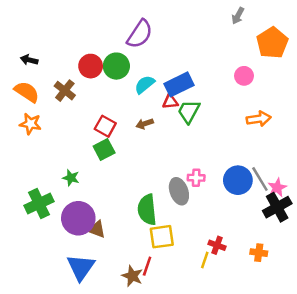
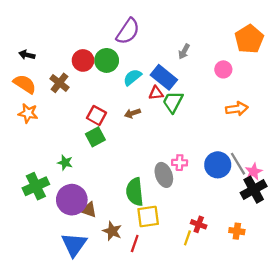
gray arrow: (238, 16) -> (184, 51), moved
blue rectangle: (179, 84) -> (164, 77), turned 65
brown star: (132, 276) -> (112, 231), moved

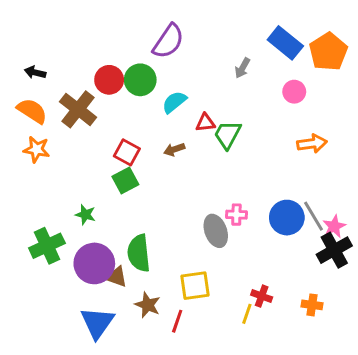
blue rectangle: (164, 77) -> (285, 43), moved
brown cross: (59, 83) -> (78, 109), size x1.4
green semicircle: (135, 192) -> (139, 253), moved

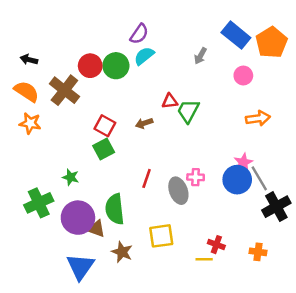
purple semicircle: (168, 41) -> (139, 34), size x0.7
cyan semicircle: (174, 102) -> (144, 56), moved
pink star: (334, 226) -> (243, 162), moved
yellow line: (247, 314) -> (204, 259), turned 70
red line: (177, 321) -> (147, 178), moved

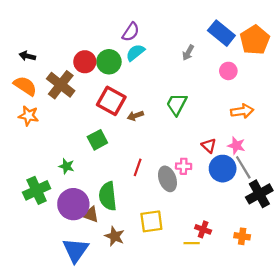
red triangle: (170, 101) -> (209, 146), moved, turned 49
red square: (105, 126) -> (111, 101), moved, size x1.4
pink star: (243, 162) -> (236, 146), moved, turned -30

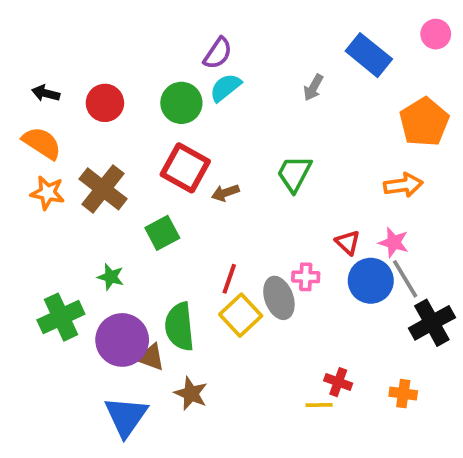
orange pentagon: (255, 40) -> (424, 122), moved
red circle: (85, 62) -> (105, 103), moved
pink circle: (228, 71) -> (436, 34), moved
brown cross: (61, 85) -> (103, 189), moved
yellow square: (151, 221) -> (241, 315), moved, turned -35

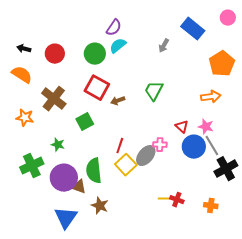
orange star: (48, 193) -> (25, 118), moved
gray ellipse: (279, 298) -> (146, 156), turned 60
yellow line: (319, 405) -> (165, 199), moved

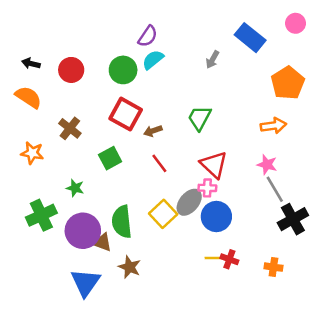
brown cross: (54, 99) -> (70, 128), size x0.7
red triangle: (182, 127) -> (214, 165), moved, size x1.6
red line: (120, 146) -> (159, 163), moved, turned -56
blue circle: (194, 147) -> (216, 216), moved

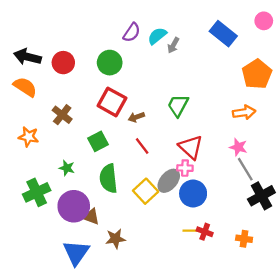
cyan semicircle: (153, 60) -> (157, 36), moved
gray arrow: (213, 60) -> (173, 45), moved
black arrow: (31, 63) -> (27, 57), size x1.6
green semicircle: (122, 222) -> (108, 178), moved
brown star: (130, 267) -> (115, 239), turned -30

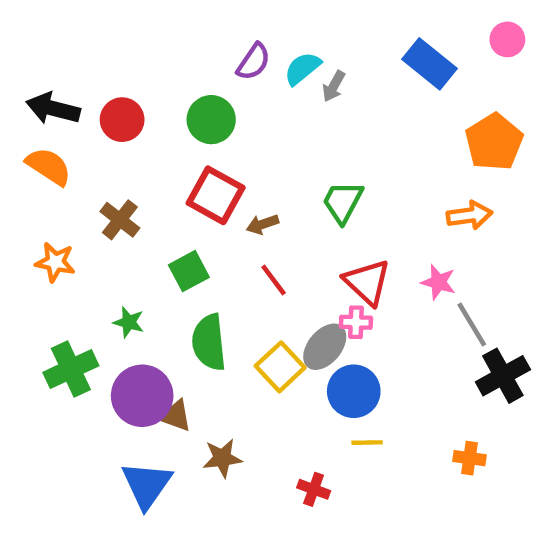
pink star: (238, 147) -> (438, 282), moved
blue circle: (193, 194) -> (354, 391), moved
red cross: (205, 232) -> (314, 489), moved

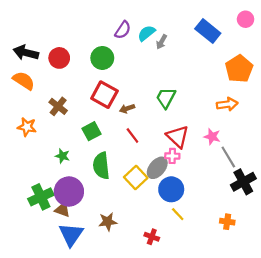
green cross: (71, 369) -> (41, 197), moved
brown triangle: (176, 416) -> (62, 210), moved
yellow line: (367, 443) -> (178, 214), turned 48

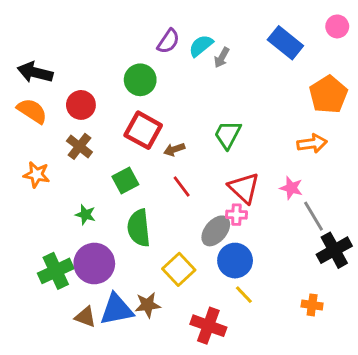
red circle: (59, 58) -> (81, 105), moved
yellow square: (136, 177) -> (179, 269), moved
brown triangle: (62, 210) -> (85, 317), moved
blue triangle: (71, 235) -> (116, 309), moved, turned 44
red cross: (152, 237) -> (208, 326), size x1.6

